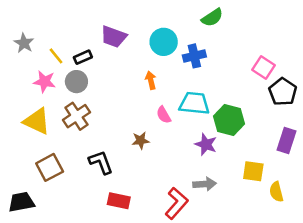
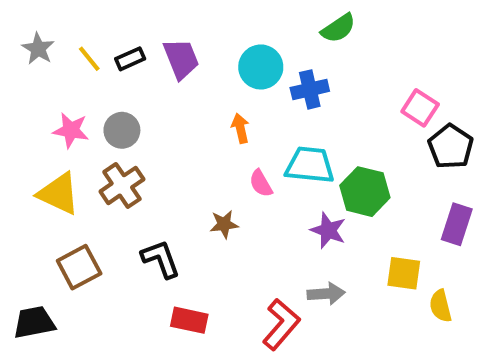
purple trapezoid: (114, 37) -> (181, 59), turned -132
gray star: (24, 43) -> (38, 49), moved
yellow line: (56, 56) -> (89, 59), moved
black rectangle: (83, 57) -> (130, 59), moved

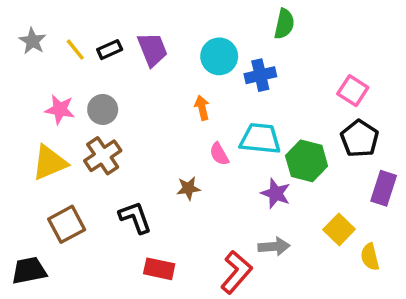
green semicircle: (338, 28) -> (284, 24), turned -44
black pentagon: (451, 147) -> (360, 139), moved
yellow triangle: (59, 194) -> (50, 163), turned -48
yellow square: (404, 273) -> (339, 229), turned 36

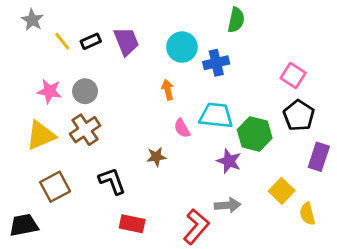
gray star: (32, 41) -> (32, 20), moved

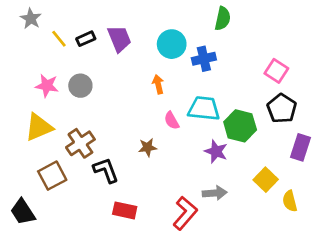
brown cross: (85, 130) -> (80, 143), moved
black trapezoid: (24, 225) -> (23, 212), turned -112

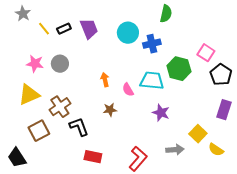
orange arrow: (158, 84) -> (105, 80), moved
black pentagon: (282, 108) -> (221, 75), moved
green hexagon: (240, 126) -> (179, 69), moved
gray arrow: (215, 193) -> (175, 150), moved
yellow semicircle: (290, 201) -> (216, 150), turned -42

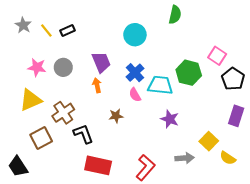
gray star: (23, 14) -> (23, 25), moved
purple trapezoid: (89, 29) -> (101, 62), moved
blue cross: (152, 44) -> (135, 73), moved, turned -30
orange arrow: (105, 80) -> (97, 85), moved
red rectangle: (93, 157) -> (98, 165), size x1.4

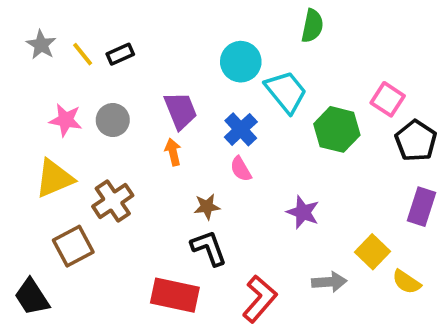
cyan trapezoid: (160, 85) -> (286, 92), moved, turned 45
black L-shape: (83, 134) -> (209, 248), moved

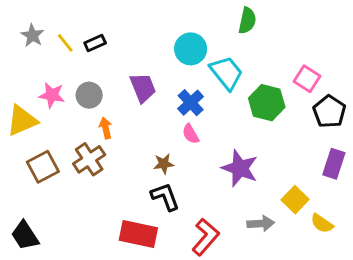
orange arrow: (173, 152) -> (106, 128), moved
yellow triangle: (54, 178) -> (22, 121), moved
purple star: (303, 212) -> (240, 168), size x1.4
brown square: (73, 246) -> (43, 167), moved

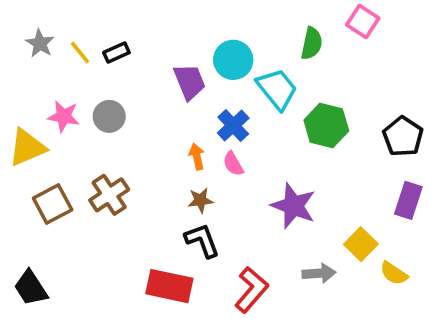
green semicircle: (247, 21) -> (312, 43), moved
pink square: (307, 79) -> (363, 22), moved
purple trapezoid: (143, 88) -> (189, 82), moved
orange arrow: (106, 128) -> (197, 157), moved

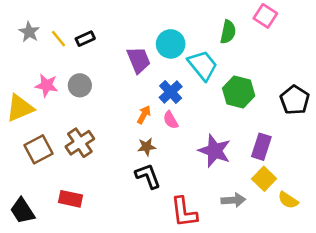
orange arrow: (197, 157) -> (144, 115), turned 42
purple rectangle: (408, 200) -> (261, 147), moved
red rectangle: (169, 286) -> (71, 199), moved, size x0.7
red L-shape: (251, 290) -> (184, 212), turned 132

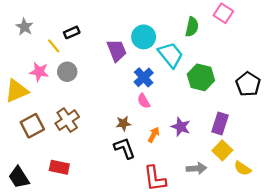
yellow line: (58, 39) -> (54, 46), moved
orange arrow: (144, 115) -> (154, 135), moved
purple star: (215, 151) -> (181, 127), size x0.7

